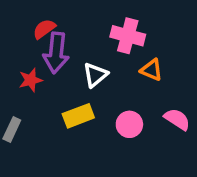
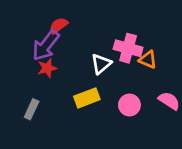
pink cross: (128, 36) -> (128, 48), moved
purple arrow: (56, 53) -> (46, 45), moved, turned 32

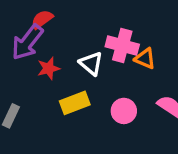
white triangle: (101, 64) -> (91, 63), turned -40
red star: (47, 68) -> (49, 68), moved

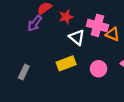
purple arrow: (27, 42) -> (35, 23), size x0.7
red star: (49, 68) -> (66, 17), moved

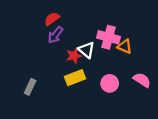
red star: (66, 17) -> (74, 56), moved
purple arrow: (35, 23) -> (55, 35), moved

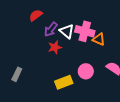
purple arrow: (55, 35) -> (51, 29), moved
white triangle: (87, 50) -> (67, 31), moved
yellow rectangle: (75, 78) -> (64, 82), moved

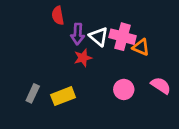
red semicircle: (36, 15) -> (58, 16), turned -64
purple arrow: (51, 29) -> (78, 34), turned -35
yellow rectangle: (64, 82) -> (63, 96), moved

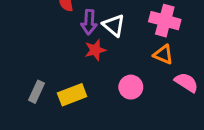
pink cross: (122, 37) -> (165, 21), moved
orange triangle: (141, 47) -> (163, 55), moved
pink circle: (124, 89) -> (131, 87), moved

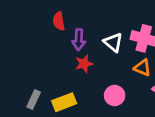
white triangle: (114, 25) -> (113, 42), moved

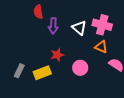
red star: (84, 64) -> (57, 55), moved

